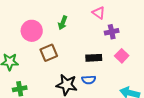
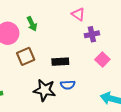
green arrow: (63, 23) -> (32, 24), moved, turned -48
black rectangle: (94, 58) -> (60, 62), moved

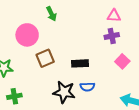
pink triangle: (78, 14) -> (114, 16), moved, turned -32
green arrow: (32, 24) -> (51, 14), moved

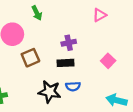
pink triangle: (114, 16) -> (100, 15), turned -32
purple cross: (112, 36) -> (69, 43), moved

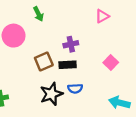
brown square: (30, 58) -> (44, 62), moved
black star: (50, 92) -> (51, 94), turned -30

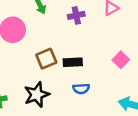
purple cross: (71, 44) -> (76, 15), moved
black star: (51, 94) -> (37, 95), moved

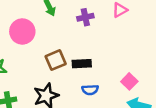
pink square: (121, 60) -> (129, 81), moved

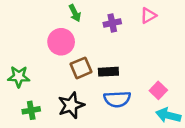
pink circle: (22, 31) -> (61, 42), moved
blue semicircle: (90, 90) -> (117, 99), size x1.5

